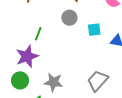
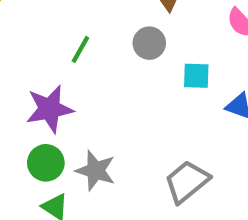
green line: (38, 34) -> (80, 49), moved
green circle: (20, 80) -> (46, 163), moved

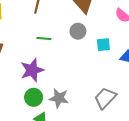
green line: (80, 49) -> (44, 39), turned 72

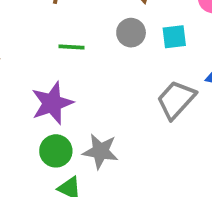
cyan square: (103, 45) -> (174, 37), moved
gray trapezoid: (105, 98) -> (176, 100), moved

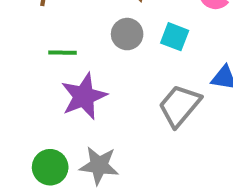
cyan square: (174, 37) -> (175, 37), turned 30
purple star: (52, 103) -> (84, 96), moved

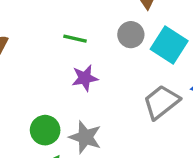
cyan square: (175, 37) -> (169, 45), size x1.5
purple star: (84, 96) -> (85, 78), size x0.7

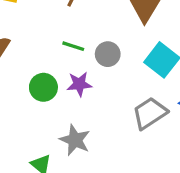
gray circle: (131, 35) -> (108, 54), moved
green circle: (45, 130) -> (43, 87), moved

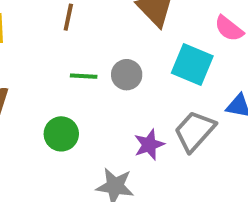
purple star: (79, 84) -> (149, 145), moved

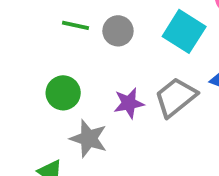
green circle: (61, 134) -> (63, 93), moved

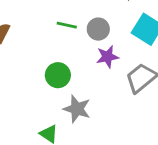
purple star: (129, 103) -> (107, 57), moved

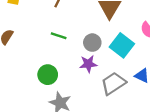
gray circle: (98, 29) -> (92, 43), moved

